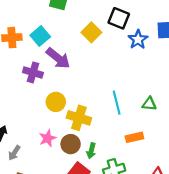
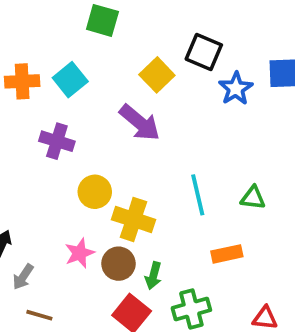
purple arrow: (58, 58) -> (140, 123), moved

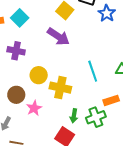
brown circle: (118, 264) -> (16, 95), moved
green cross: (191, 309) -> (96, 117), moved

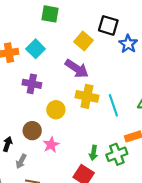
yellow cross: (60, 88) -> (87, 96), moved

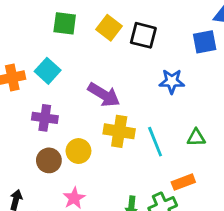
yellow square: (84, 41) -> (109, 28), moved
blue star: (128, 44) -> (172, 81), moved, turned -30
brown circle: (32, 131) -> (49, 160), moved

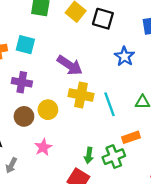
cyan square: (48, 71) -> (25, 45), turned -30
blue star: (172, 81) -> (124, 56), turned 30

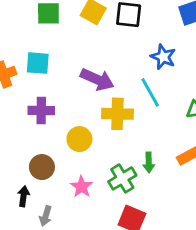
cyan line: (109, 104) -> (150, 92), moved
brown circle: (24, 116) -> (42, 167), moved
green arrow: (89, 155) -> (149, 162), moved
green cross: (114, 157) -> (122, 178), moved

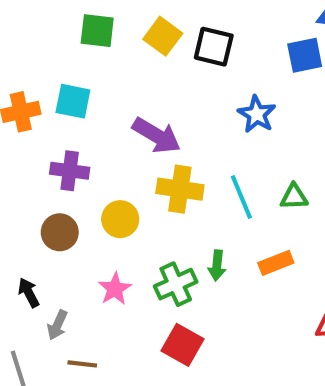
cyan line: (150, 92) -> (241, 197), moved
brown circle: (42, 167) -> (60, 232), moved
black arrow: (23, 196) -> (29, 293), turned -42

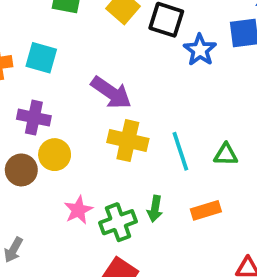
blue star: (257, 114) -> (200, 50), moved
yellow circle: (120, 219) -> (55, 155), moved
pink star: (115, 289) -> (78, 210), moved

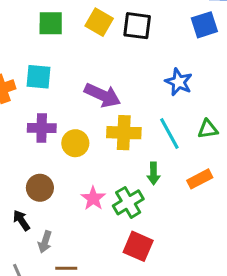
blue star: (200, 50) -> (179, 82), moved
yellow circle: (55, 155) -> (75, 143), moved
brown circle: (21, 170) -> (40, 188), moved
green arrow: (155, 209) -> (154, 173), moved

